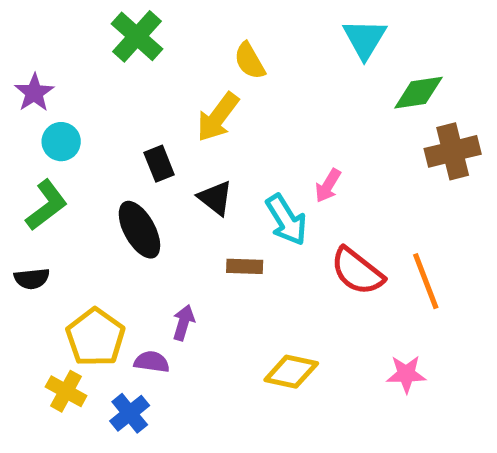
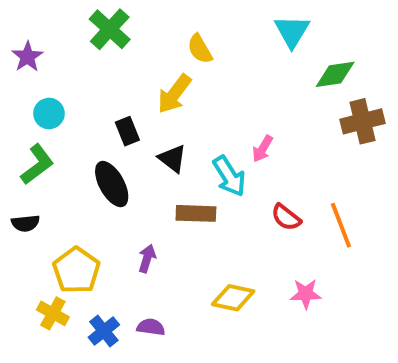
purple star: (34, 93) -> (27, 57), moved
brown rectangle: (245, 266) -> (196, 213), size x1.4
red semicircle: (357, 271) -> (286, 217), size x0.7
purple semicircle: (152, 362) -> (151, 327), moved
pink star: (406, 374) -> (306, 294), moved

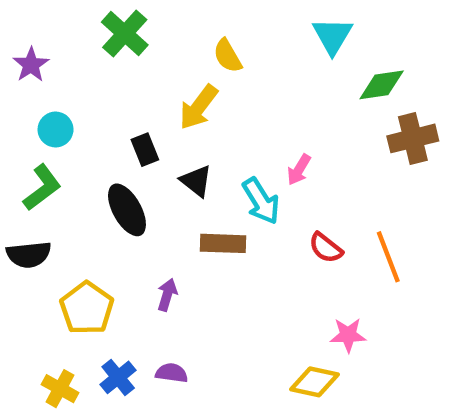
black semicircle: (25, 223) -> (29, 255), size x1.4
yellow diamond: (233, 298) -> (315, 382), moved
yellow cross: (53, 313) -> (60, 389), moved

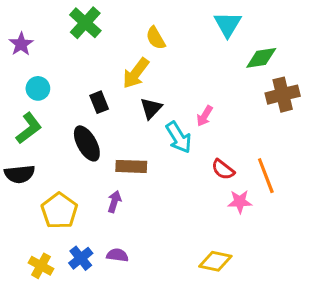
black triangle: (196, 181) -> (151, 108), moved, turned 35
brown rectangle: (223, 243) -> (131, 166), moved
pink star: (348, 335) -> (240, 202), moved

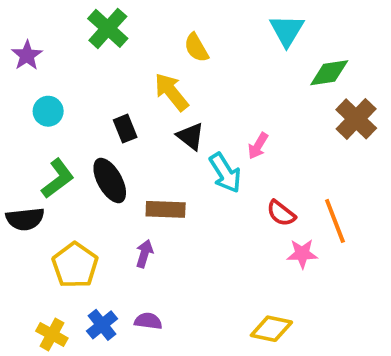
yellow arrow: (136, 73) -> (171, 92), turned 104
brown cross: (283, 95) -> (356, 119), turned -32
black triangle: (151, 108) -> (191, 136), turned -35
green L-shape: (29, 128) -> (58, 179), moved

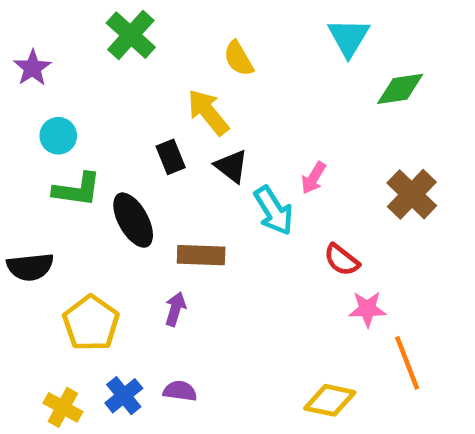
brown cross: (356, 119) -> (412, 194), moved
black rectangle: (125, 129) -> (171, 157), moved
green L-shape: (58, 179) -> (77, 190), moved, turned 45
orange line: (335, 221) -> (407, 363), moved

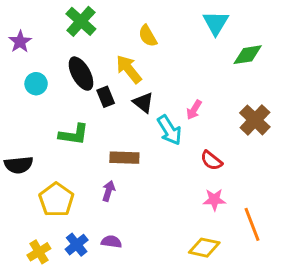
green L-shape: (77, 190) -> (74, 134), moved
black ellipse: (133, 220) -> (81, 74), moved
pink star: (367, 309) -> (214, 200), moved
yellow cross: (63, 407) -> (39, 252), turned 30

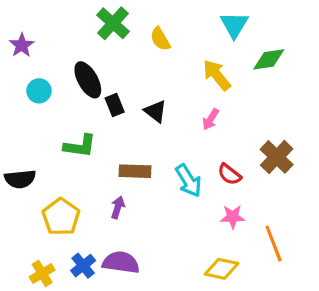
green cross: (81, 21) -> (113, 23), moved
yellow arrow: (129, 69) -> (217, 75), moved
brown cross: (255, 120) -> (277, 157), moved
cyan arrow: (169, 130) -> (189, 181), moved
purple semicircle: (111, 242) -> (121, 262), size x1.6

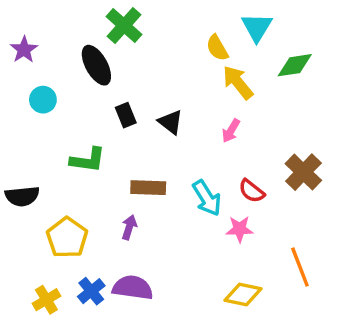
yellow semicircle: (160, 39) -> (217, 48), moved
black ellipse: (88, 80) -> (96, 65), moved
pink star: (233, 217) -> (240, 229), moved

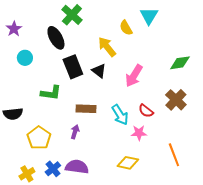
green diamond: (295, 65) -> (180, 63), moved
yellow arrow: (238, 82) -> (107, 47), moved
black rectangle: (126, 115) -> (73, 67), size x1.6
pink arrow: (231, 131) -> (134, 76), size x1.6
yellow diamond: (243, 295) -> (128, 163), moved

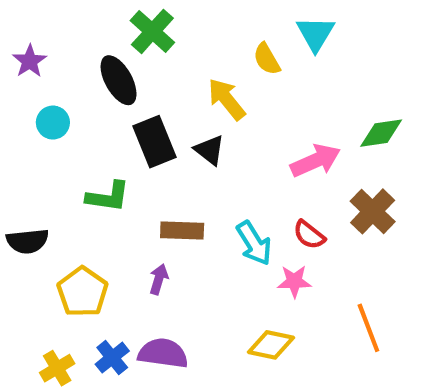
pink arrow: (134, 76) -> (315, 161), moved, turned -145

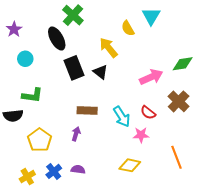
green L-shape: (108, 197) -> (32, 95), moved
purple semicircle: (163, 353) -> (78, 169), size x0.6

